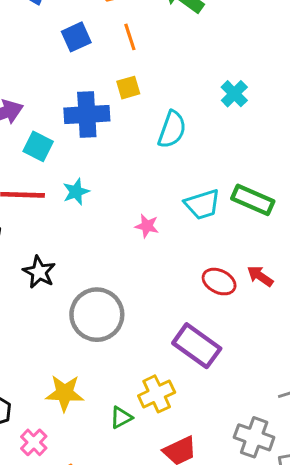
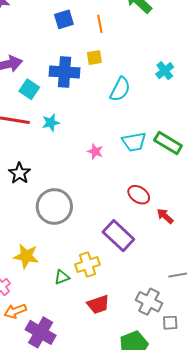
red arrow: (260, 276) -> (165, 216), moved

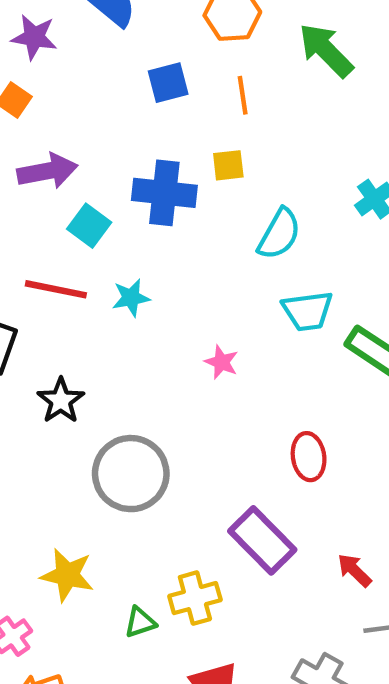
cyan trapezoid: (134, 142) -> (308, 311), moved
red ellipse: (139, 195) -> (309, 457), turned 45
red arrow: (165, 216) -> (354, 570), moved

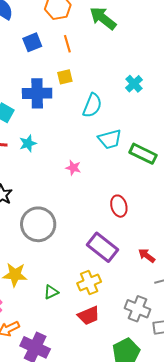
yellow cross: (195, 598) -> (89, 283), moved

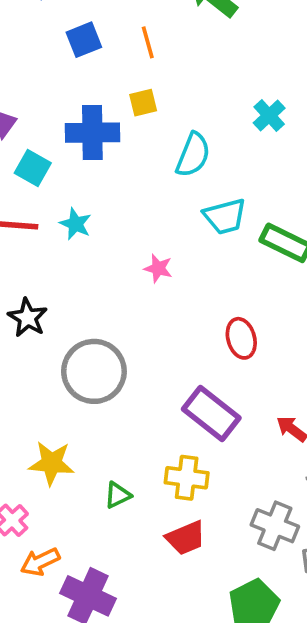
cyan star: (28, 143) -> (76, 224), turned -30
yellow cross: (89, 283) -> (187, 478), turned 30

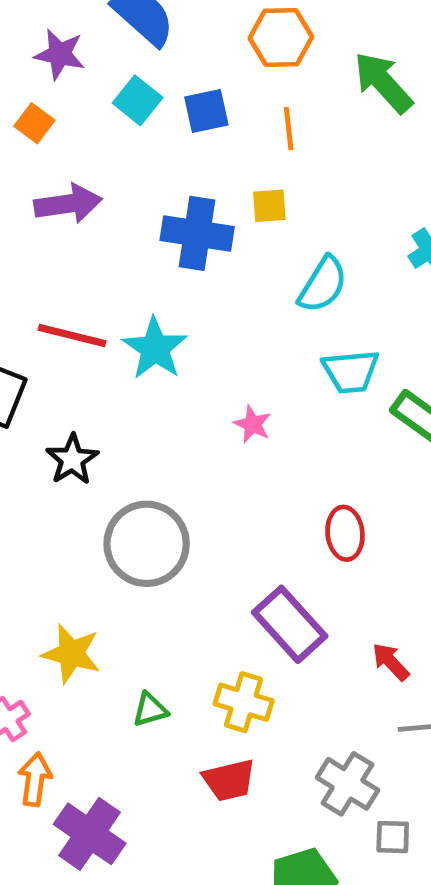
cyan square: (33, 168) -> (138, 100), moved
cyan star: (76, 224) -> (155, 348), size x1.5
orange arrow: (40, 562) -> (35, 779), turned 114

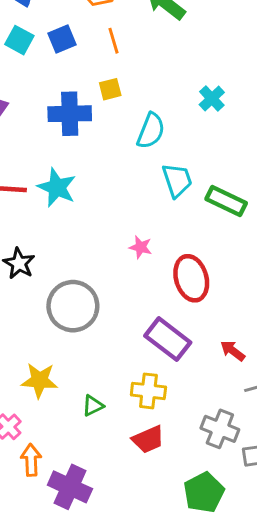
cyan trapezoid: (351, 371) -> (177, 180), turned -93
pink star: (253, 424) -> (141, 247), moved
red ellipse: (345, 533) -> (191, 278), size x1.4

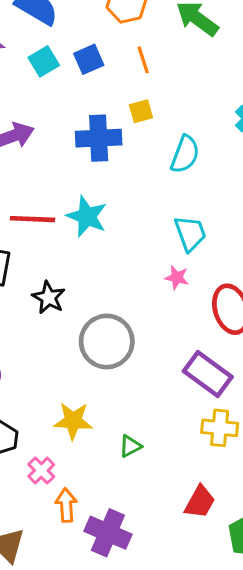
cyan square: (19, 40) -> (44, 61), turned 32
cyan trapezoid: (177, 180) -> (190, 233), moved
yellow cross: (148, 391) -> (220, 428), moved
red trapezoid: (148, 439) -> (200, 502), moved, turned -36

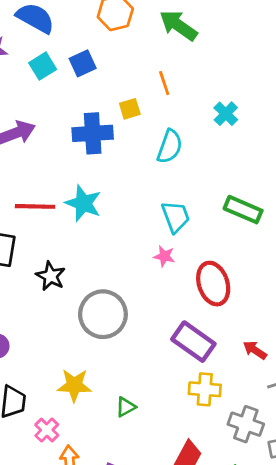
orange line: (143, 60) -> (164, 83), moved

